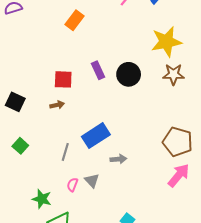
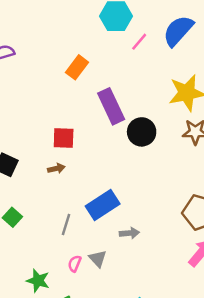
purple rectangle: (98, 70) -> (111, 106), moved, size x1.6

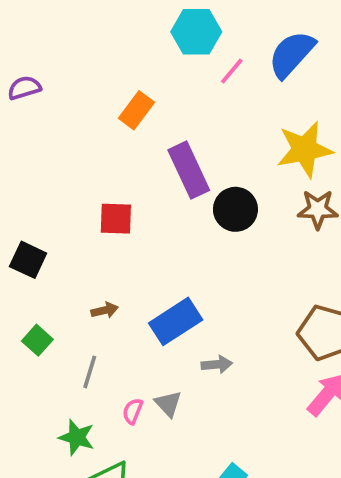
brown arrow: (56, 168) -> (105, 310), moved
gray line: (66, 225) -> (90, 372), moved

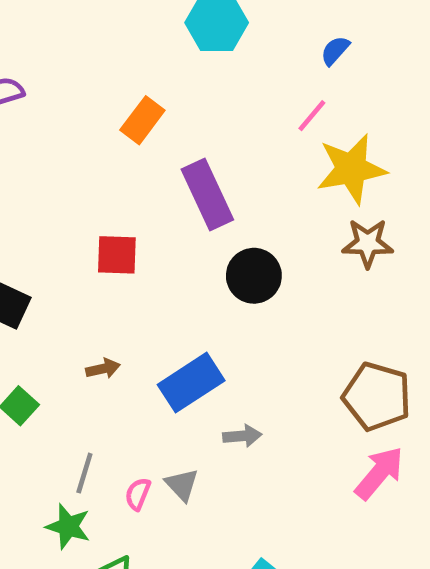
blue semicircle: (292, 54) -> (335, 51), size x0.5
pink line: (232, 71) -> (312, 116), moved
black circle: (235, 209) -> (254, 276), moved
gray line: (90, 372) -> (84, 473), moved

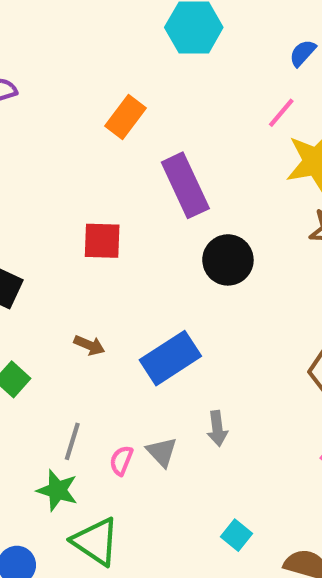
brown arrow: (103, 369) -> (89, 345), turned 36
gray arrow: (242, 436) -> (217, 428), moved, turned 88

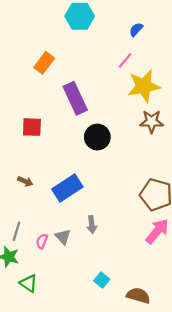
green triangle: (96, 542) -> (29, 283), size x0.7

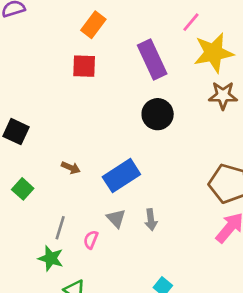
purple rectangle: (75, 98) -> (152, 59), moved
red square: (32, 127) -> (84, 66), moved
gray triangle: (63, 237) -> (116, 218), moved

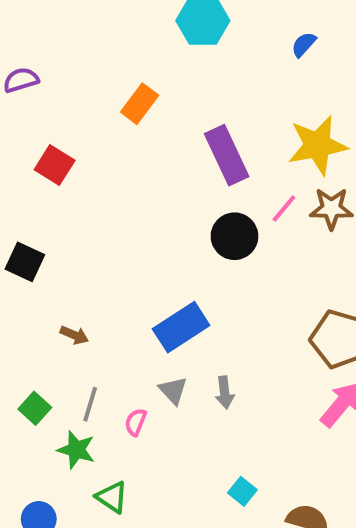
pink line: (191, 22) -> (284, 209), moved
red square: (84, 66) -> (55, 165), moved, turned 30
brown arrow: (71, 168) -> (74, 335), moved
green square: (23, 189) -> (35, 408), moved

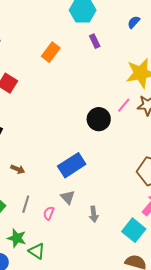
purple rectangle: (227, 155) -> (95, 41), moved, size x0.5
gray arrow: (225, 392) -> (94, 214), moved
green star: (76, 450) -> (17, 238), moved
cyan square: (242, 491) -> (134, 230), moved, size x1.6

